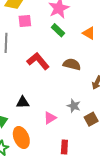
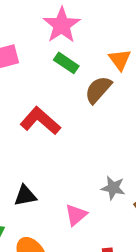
orange triangle: (89, 33) -> (120, 60), turned 32
brown semicircle: (72, 64) -> (98, 90), moved, turned -54

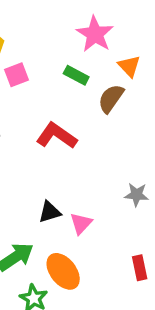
pink star: (62, 25) -> (95, 34), moved
pink triangle: (76, 215) -> (81, 223), moved

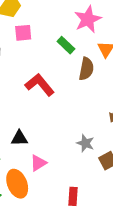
brown semicircle: (111, 98) -> (86, 69), turned 140
pink triangle: (81, 223) -> (38, 163), moved

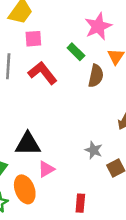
red L-shape: (40, 85) -> (43, 73), moved
black triangle: (19, 138) -> (28, 144), size x1.5

